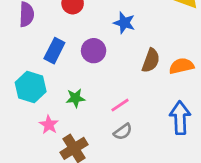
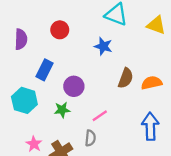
purple circle: (94, 51) -> (74, 86), moved
pink star: (49, 125) -> (34, 144), moved
gray semicircle: (123, 132) -> (90, 138), moved, turned -49

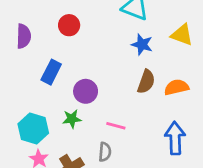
yellow triangle: (156, 25) -> (182, 35), moved
blue star: (103, 46) -> (142, 44), moved
cyan hexagon: (24, 100) -> (33, 128), moved
pink line: (100, 116) -> (116, 126), turned 49

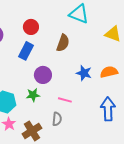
blue star: (142, 44) -> (84, 73), moved
blue rectangle: (51, 72) -> (26, 51), moved
brown semicircle: (146, 82) -> (63, 43), moved

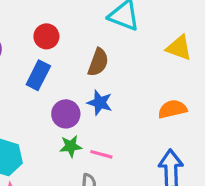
blue star: (84, 73) -> (100, 103), moved
green star: (33, 95) -> (71, 146), moved

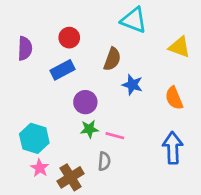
blue rectangle: (38, 75) -> (63, 70), turned 35
blue star: (100, 103) -> (132, 85), moved
orange semicircle: (172, 109) -> (174, 98), turned -100

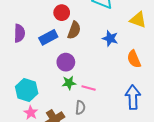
red circle: (69, 38) -> (62, 13), moved
purple semicircle: (25, 48) -> (19, 33), moved
brown semicircle: (112, 59) -> (74, 30), moved
blue star: (132, 85) -> (110, 38), moved

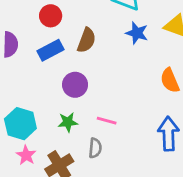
red circle: (62, 13) -> (51, 16), moved
blue star: (110, 38) -> (137, 33), moved
green star: (69, 83) -> (68, 122), moved

